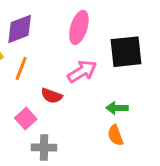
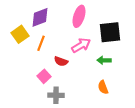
green arrow: (117, 108) -> (104, 60), moved

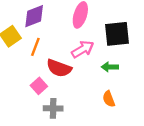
red semicircle: (61, 61) -> (59, 68), size x1.5

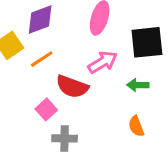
orange line: (35, 47) -> (42, 59), turned 36

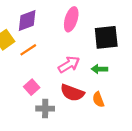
pink arrow: (103, 62) -> (69, 64), moved
red semicircle: (72, 87) -> (72, 93), moved

